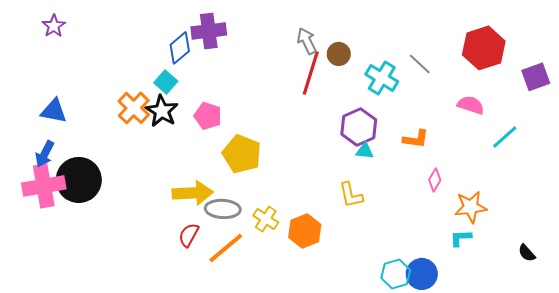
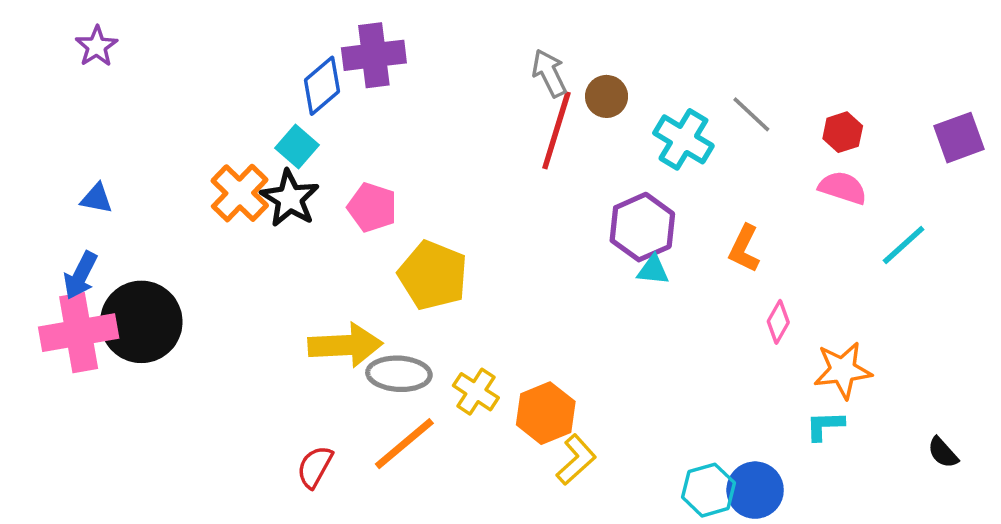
red hexagon: (484, 48) -> (843, 132), moved, size x0.5
blue triangle: (54, 111) -> (97, 198), size x0.7
orange L-shape: (416, 139) -> (744, 249), turned 108
yellow L-shape: (351, 195) -> (576, 460), moved, turned -120
red semicircle: (189, 235) -> (315, 467), moved

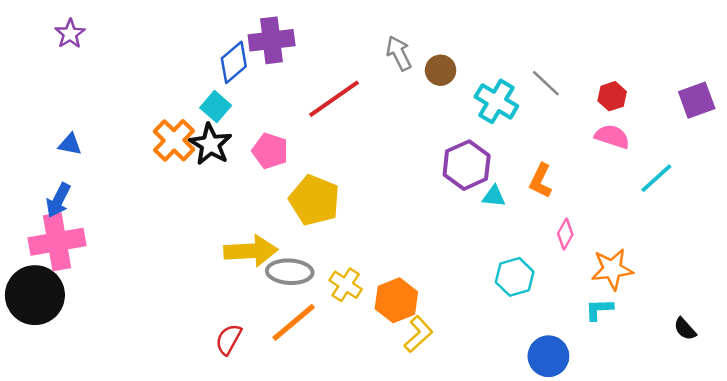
red line: (556, 130) -> (334, 99), moved, turned 38
cyan triangle: (653, 270) -> (494, 196), moved
black circle: (141, 322) -> (35, 295), moved
cyan hexagon: (709, 490) -> (515, 277), moved

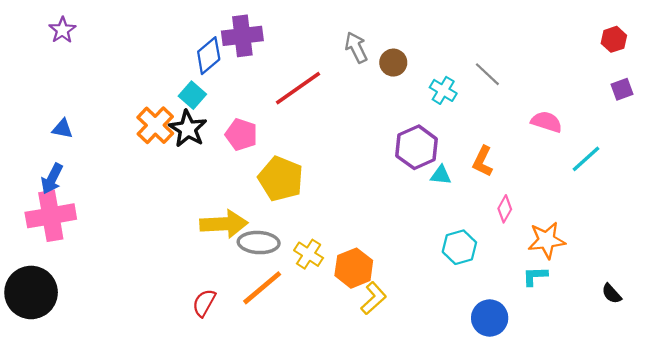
red hexagon: (612, 96) -> (614, 39), moved
purple square: (697, 100) -> (622, 89), size x0.7
cyan cross: (496, 101) -> (443, 90), size x0.7
black circle: (35, 295) -> (31, 292), moved

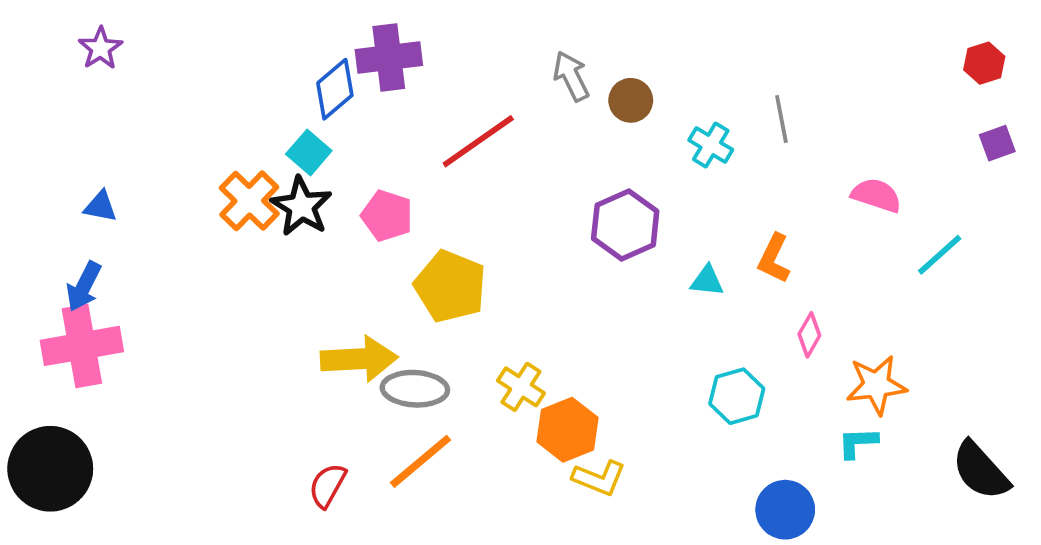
gray line: (487, 74) -> (781, 119), turned 36
purple hexagon: (417, 147) -> (625, 225), moved
yellow cross: (309, 254) -> (521, 387), moved
black semicircle: (612, 294) -> (981, 471), size x1.8
yellow L-shape: (374, 298) -> (599, 478), turned 64

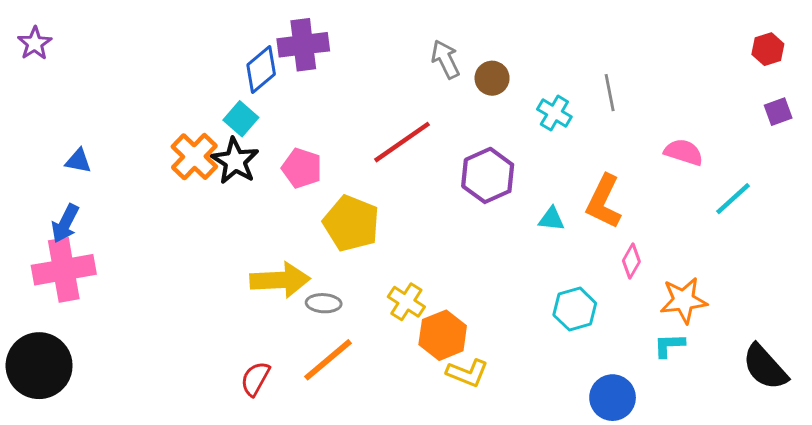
purple star: (100, 48) -> (35, 43), moved
red line: (478, 141) -> (402, 142), moved
orange L-shape: (774, 258) -> (604, 202), size x1.4
gray ellipse: (415, 389) -> (324, 303), size x0.7

